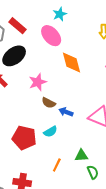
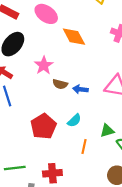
cyan semicircle: (50, 132) -> (74, 120), moved
red pentagon: (24, 138) -> (43, 126), turned -30

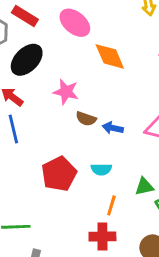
pink star: (44, 65) -> (66, 92), turned -30
cyan semicircle: (74, 120) -> (101, 169), turned 40
red cross: (52, 173) -> (102, 236), moved

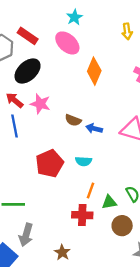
orange diamond: (110, 56) -> (94, 71), turned 44
pink star: (66, 92) -> (40, 104), moved
green triangle: (144, 187) -> (109, 202), moved

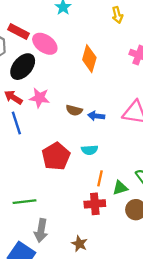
pink ellipse: (67, 43) -> (45, 44), moved

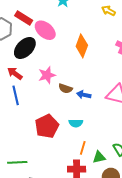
yellow arrow: (117, 15) -> (108, 11), turned 128
pink star: (39, 98) -> (47, 75), moved, turned -30

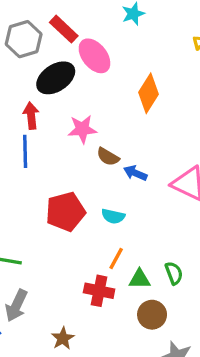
red arrow: (15, 73) -> (31, 116), turned 35

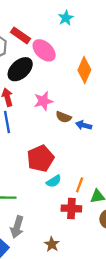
cyan semicircle: (113, 216) -> (54, 181), moved, turned -35

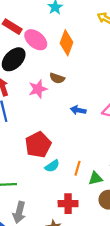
orange diamond: (84, 70) -> (67, 43), moved
brown semicircle: (63, 117) -> (57, 78), moved
red cross: (71, 208) -> (68, 204), moved

